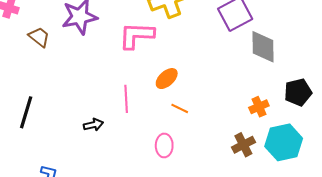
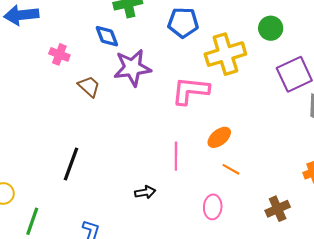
black arrow: (93, 125) -> (145, 192), moved
brown cross: (243, 145) -> (278, 209), moved

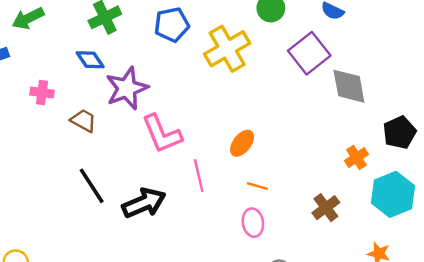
pink L-shape: (190, 91) -> (162, 134), moved, turned -105
black line: (71, 164) -> (92, 186), moved, turned -40
orange line: (231, 169) -> (257, 186), moved
black arrow: (145, 192) -> (144, 203), moved, size x1.8

